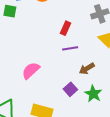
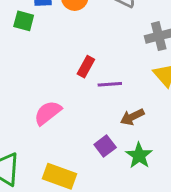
red rectangle: (66, 28) -> (86, 67), moved

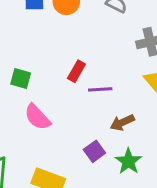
green square: (24, 21) -> (21, 78), moved
pink semicircle: (48, 113) -> (37, 117), turned -96

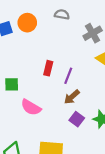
purple line: (100, 89) -> (68, 76), turned -49
brown arrow: (122, 122) -> (72, 97), moved

